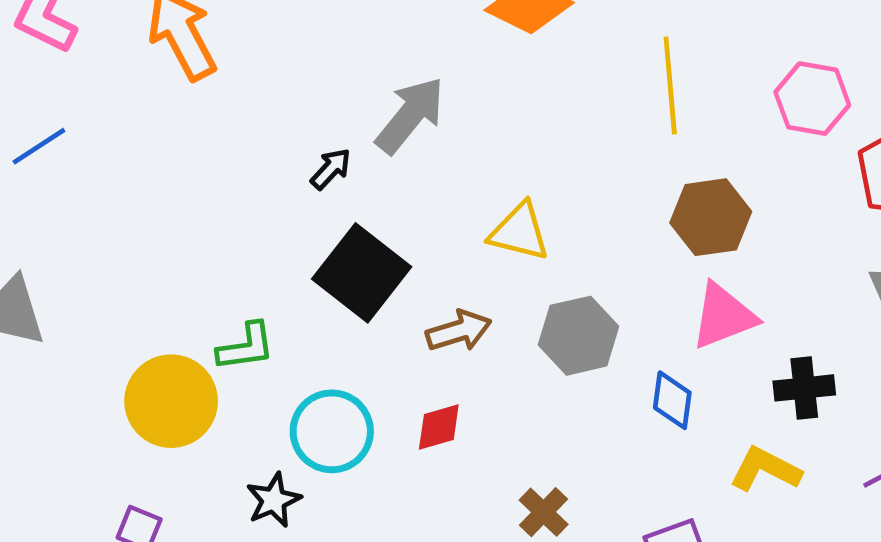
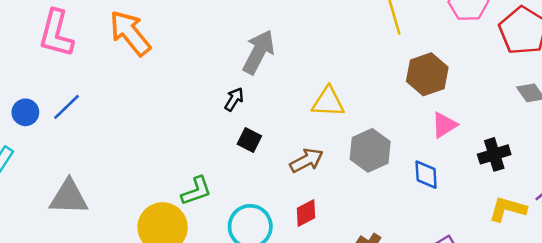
black arrow: (331, 169) -> (234, 99), moved
black square: (362, 273) -> (249, 140), size x0.5
pink triangle: (723, 316) -> (444, 125), size x0.7
yellow L-shape: (765, 469) -> (508, 209), moved

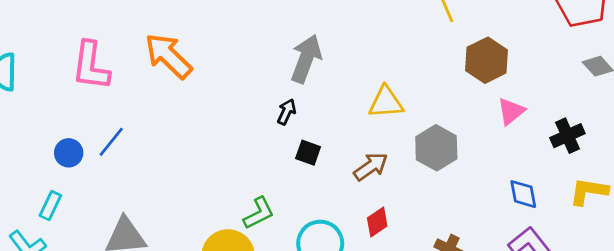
blue diamond: (426, 175) -> (523, 194), moved

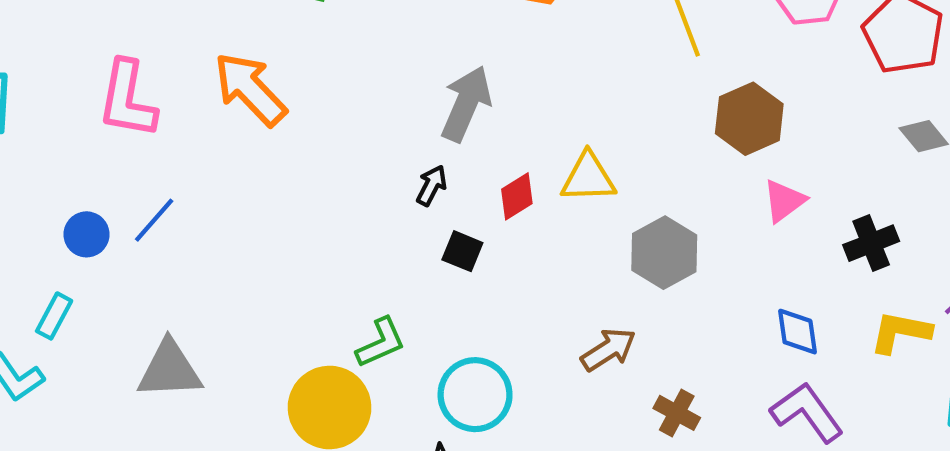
brown arrow: (371, 167) -> (608, 350), moved
red diamond: (377, 222) -> (517, 196), moved

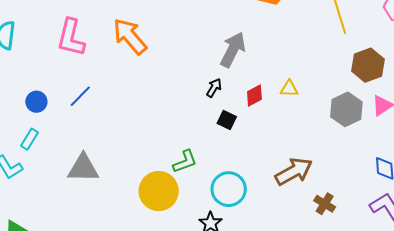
yellow triangle: (588, 178) -> (289, 89), size x0.7
blue circle: (87, 234) -> (36, 102), moved
gray hexagon: (664, 253) -> (346, 109), moved
brown arrow: (608, 350) -> (294, 171), size x1.4

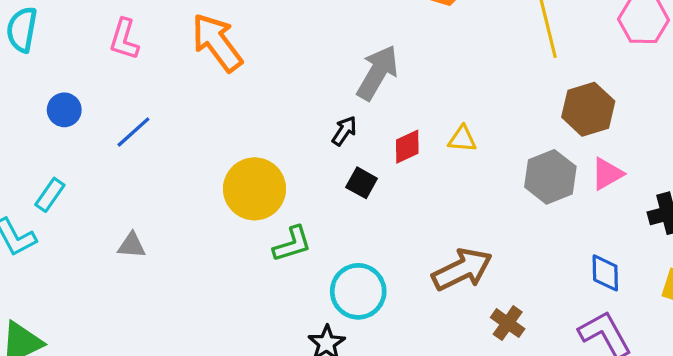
pink L-shape: (71, 38) -> (124, 39), size x0.7
blue circle: (36, 102) -> (64, 110), moved
gray triangle: (83, 168) -> (132, 245), size x0.6
yellow circle: (159, 191) -> (255, 189), moved

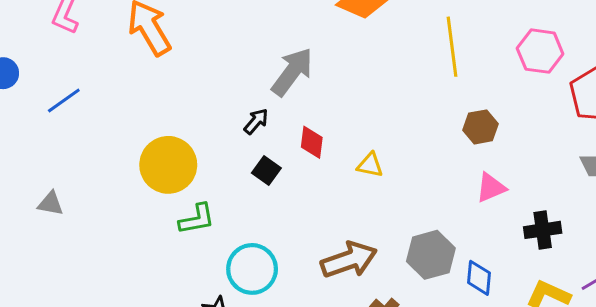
brown hexagon: (588, 109) -> (480, 127), size x0.7
yellow triangle: (462, 139) -> (370, 165), moved
red diamond: (407, 147) -> (312, 142), turned -64
gray hexagon: (550, 177) -> (431, 255), moved

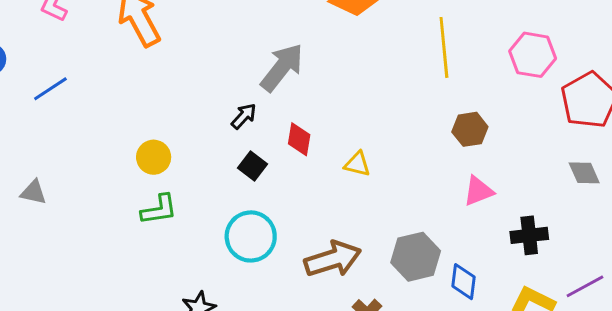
yellow circle: (168, 165) -> (154, 157), size x0.6
green L-shape: (197, 219) -> (159, 210), moved
cyan circle: (252, 269) -> (251, 236), moved

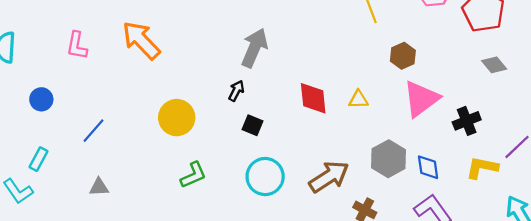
blue line: (50, 89) -> (93, 131), moved
red diamond: (299, 139) -> (313, 98), moved, size x1.4
yellow circle: (154, 157) -> (177, 118), moved, size x1.4
yellow triangle: (357, 164) -> (358, 99), moved
pink triangle: (478, 191) -> (421, 99), size x1.6

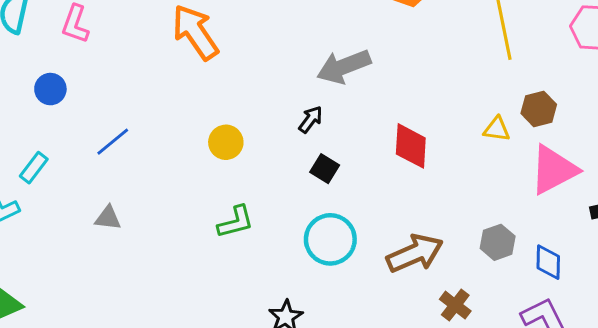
pink L-shape: (77, 46) -> (75, 24), moved
gray arrow: (254, 48) -> (344, 67), turned -144
yellow triangle: (358, 99) -> (497, 129), moved
yellow circle: (177, 118) -> (226, 142), size x0.7
gray hexagon: (388, 159) -> (498, 242), size x0.7

